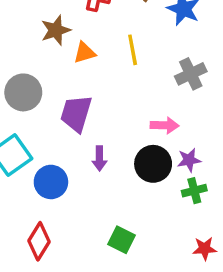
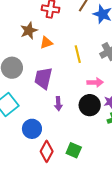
yellow line: (133, 50) -> (78, 54), moved
blue circle: (51, 182) -> (32, 129), moved
red diamond: (39, 241) -> (47, 151), moved

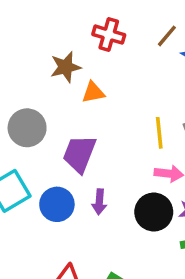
yellow line: (78, 54) -> (159, 133), moved
blue circle: (32, 129) -> (57, 204), moved

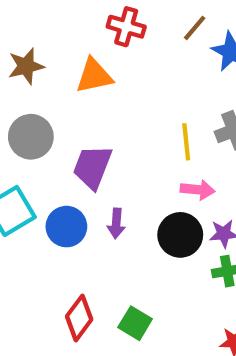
brown star: (66, 67) -> (26, 66), moved
orange triangle: (93, 92) -> (94, 76), moved, size x1.4

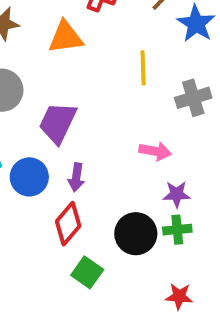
yellow line: (186, 142) -> (143, 68), moved
black circle: (180, 235) -> (136, 234), moved
red diamond: (79, 318) -> (68, 224), moved

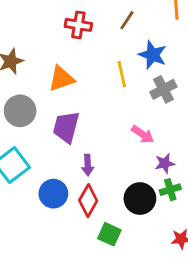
blue star: (196, 24) -> (153, 55), moved
orange triangle: (65, 37) -> (61, 79), moved
pink arrow: (155, 151) -> (143, 134), turned 35
blue circle: (29, 177) -> (53, 194), moved

